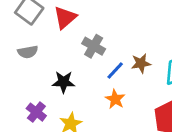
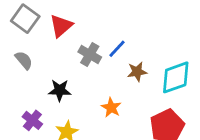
gray semicircle: (28, 52) -> (24, 60), turned -120
blue line: (115, 71) -> (117, 49), moved

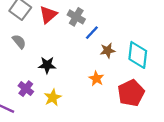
gray cross: (90, 54) -> (76, 17), moved
cyan diamond: (176, 77) -> (138, 55), turned -64
orange star: (111, 108) -> (96, 78), moved

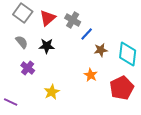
black star: (47, 65) -> (47, 46), moved
purple cross: (26, 89) -> (28, 68), moved

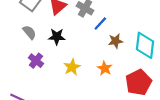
yellow star: (52, 92) -> (72, 67), moved

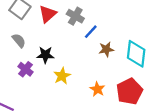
black star: (57, 37) -> (45, 55), moved
orange star: (105, 68) -> (97, 89), moved

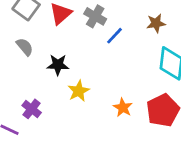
brown star: (106, 49) -> (156, 23), moved
purple cross: (25, 69) -> (32, 109), moved

